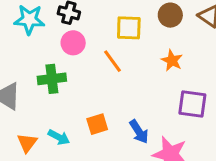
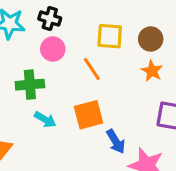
brown circle: (170, 15) -> (151, 39), moved
orange square: (97, 124) -> (89, 115), moved, size x1.4
cyan arrow: (59, 137) -> (45, 120), moved

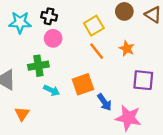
yellow square: (110, 36) -> (94, 26), turned -30
brown circle: (151, 39) -> (124, 11), moved
orange line: (92, 69) -> (97, 51), moved

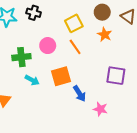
pink circle: (53, 38) -> (48, 46), moved
orange star: (127, 49) -> (105, 34), moved
pink star: (128, 118) -> (100, 109), size x0.6

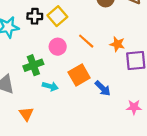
yellow square: (74, 23) -> (57, 16), moved
orange star: (105, 34) -> (117, 44), moved
pink star: (100, 109) -> (134, 107), moved

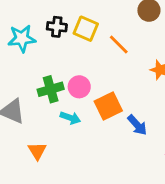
yellow square: (57, 16) -> (86, 29), turned -30
orange line: (86, 41) -> (119, 45), moved
pink circle: (58, 47) -> (79, 87), moved

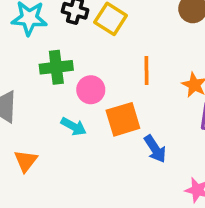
orange line: (119, 45) -> (147, 70), moved, turned 35
green cross: (51, 89) -> (56, 67), moved

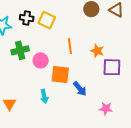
orange square: (123, 119) -> (60, 75), turned 30
cyan arrow: (74, 126) -> (44, 96), moved, turned 56

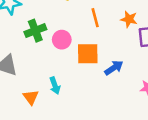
blue arrow: (80, 89) -> (114, 68), turned -77
cyan arrow: (44, 96) -> (55, 86), moved

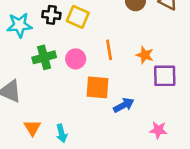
pink circle: (62, 40) -> (76, 59), moved
cyan arrow: (55, 86) -> (62, 133), moved

